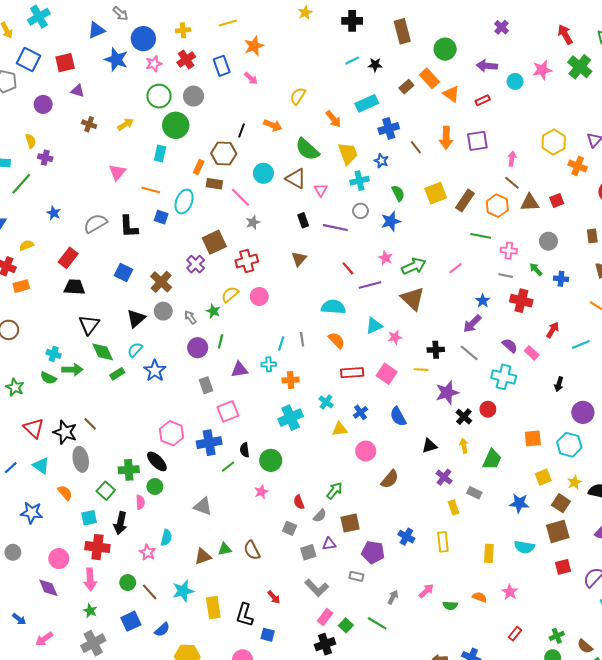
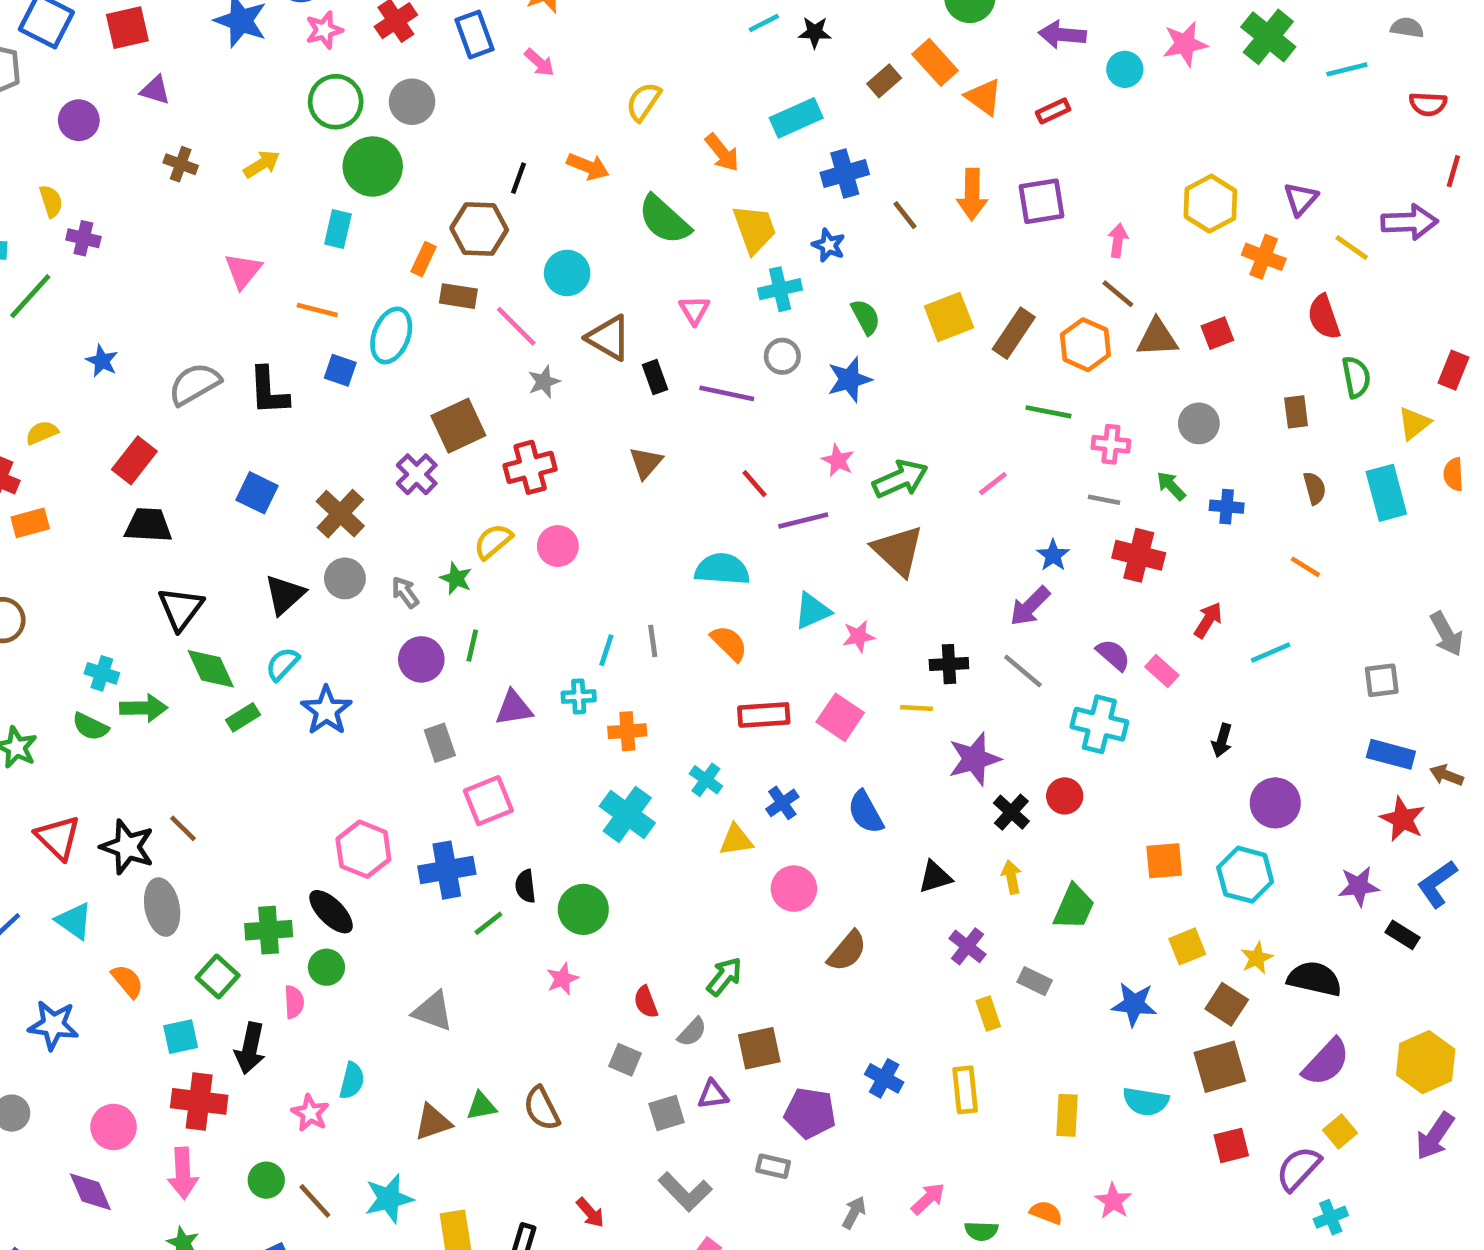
brown triangle: (296, 179) -> (609, 338), moved
cyan cross: (291, 418) -> (627, 814), turned -30

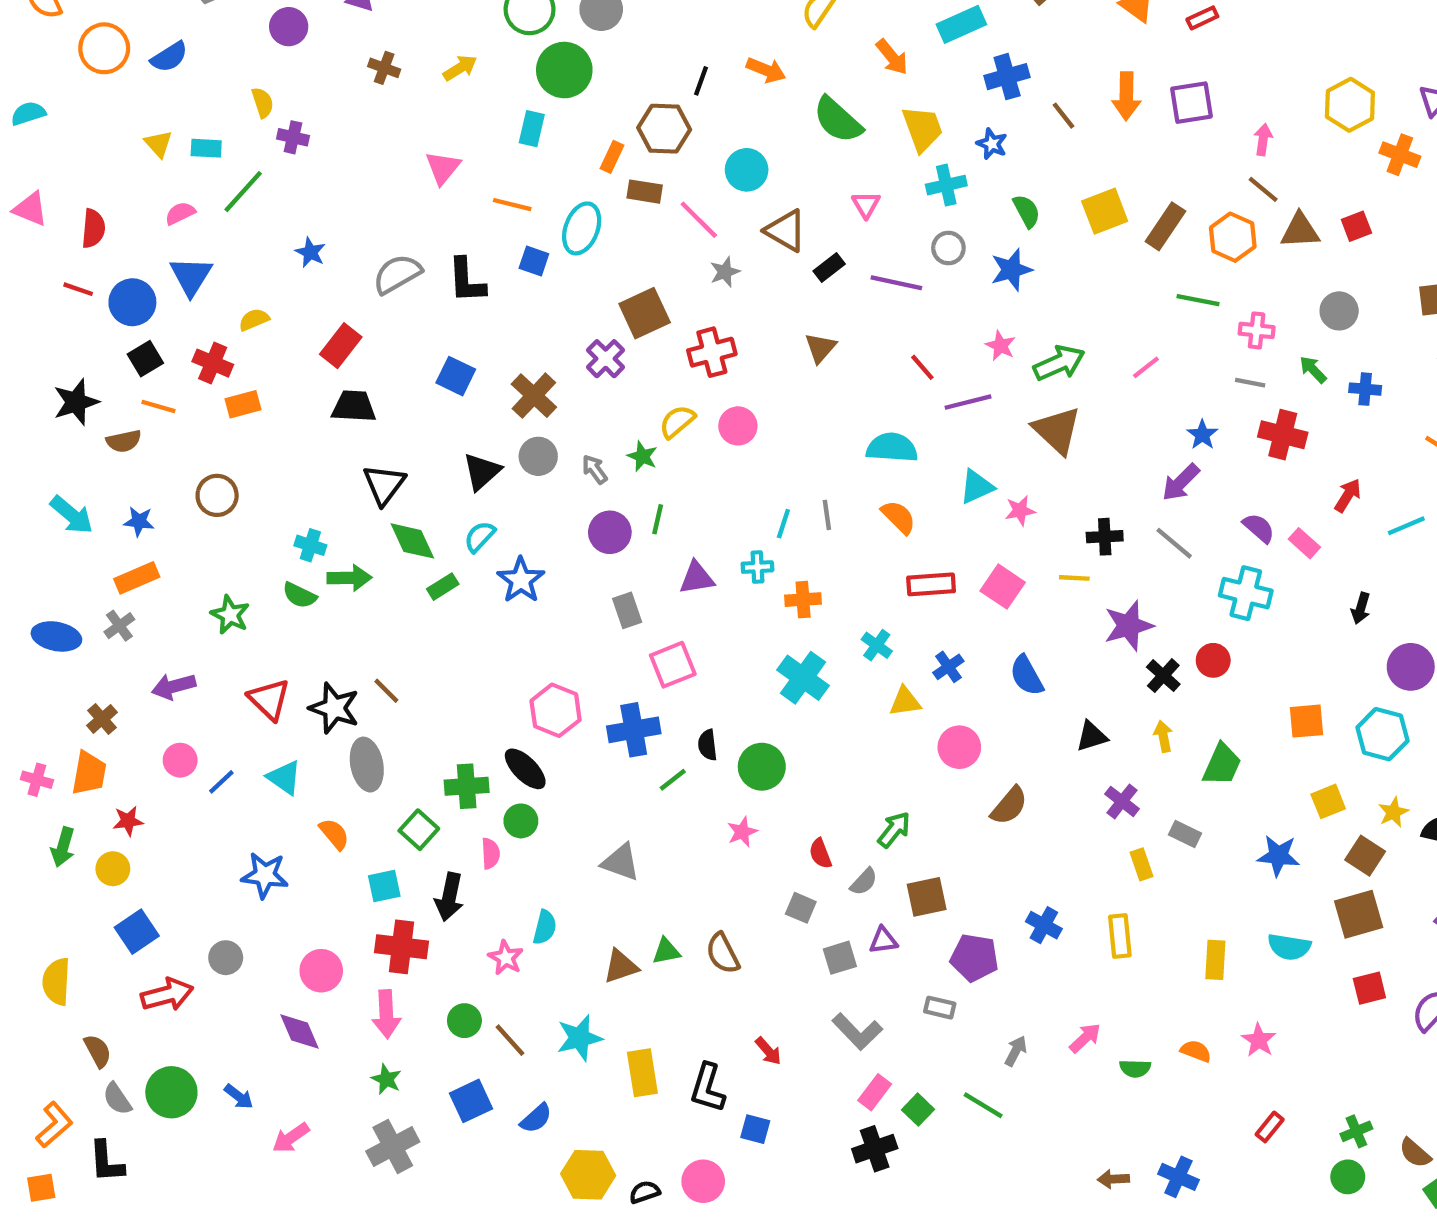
black rectangle: (655, 377) -> (829, 268), turned 72

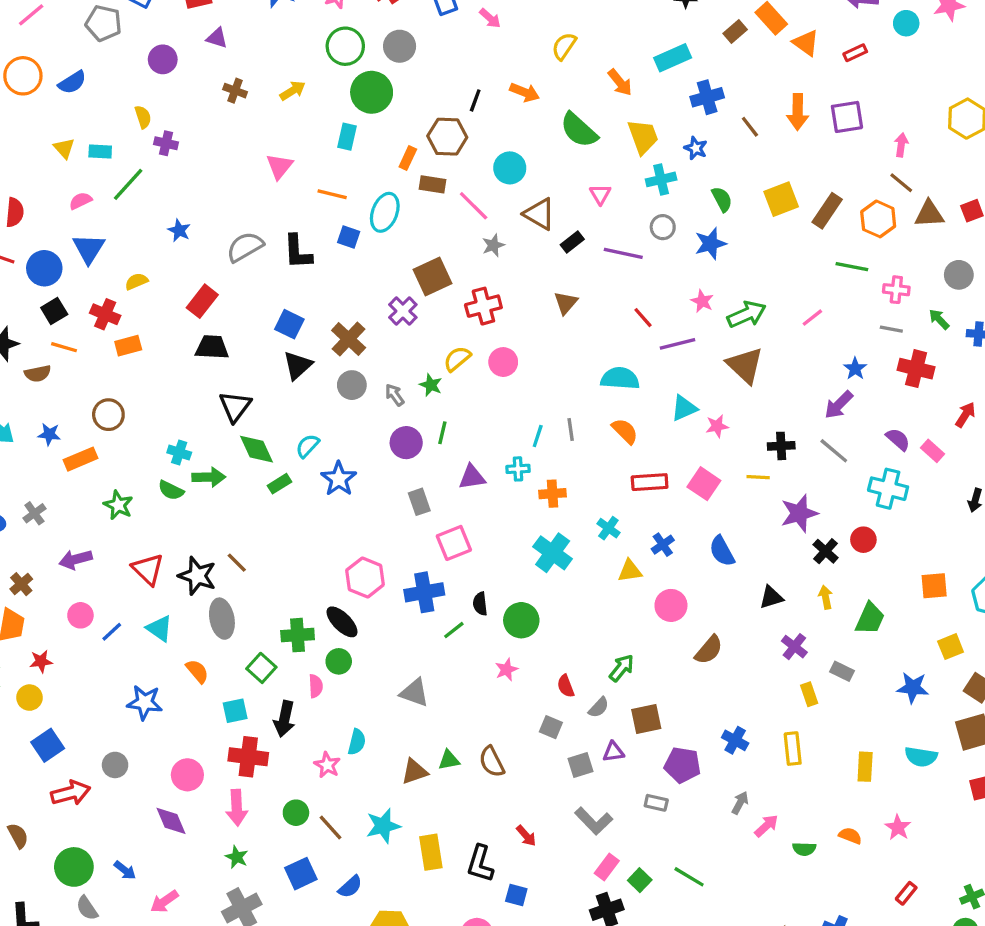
black triangle: (482, 472) -> (298, 365), moved
orange rectangle: (137, 578) -> (80, 459), moved
gray arrow: (1016, 1051) -> (740, 803), moved
gray semicircle: (117, 1099) -> (87, 908), moved

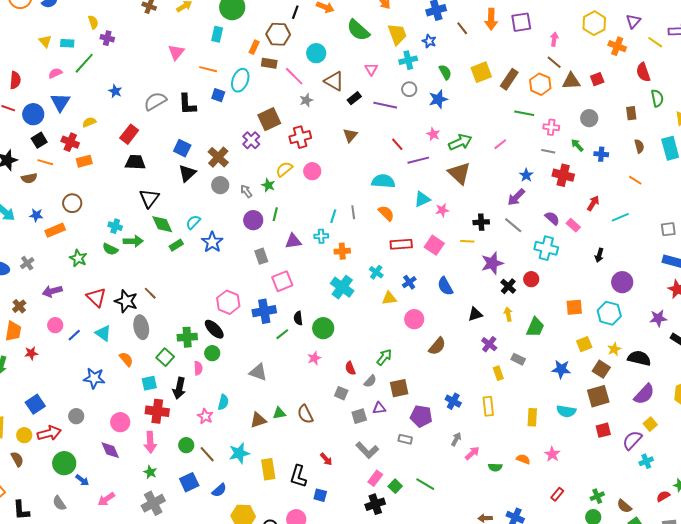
yellow circle: (29, 698) -> (24, 435), moved
green circle: (74, 867) -> (64, 463), moved

